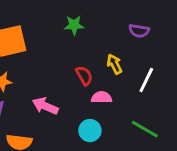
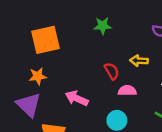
yellow arrow: (115, 64) -> (139, 61), turned -60

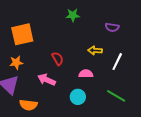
green star: (103, 26) -> (73, 15), moved
red semicircle: (112, 71) -> (58, 59), moved

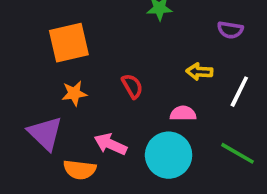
orange star: (16, 63) -> (74, 93), moved
pink arrow: (47, 80) -> (111, 144), moved
cyan circle: (78, 97) -> (169, 155), size x1.6

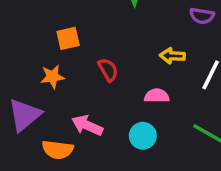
orange square: (69, 43) -> (68, 38), moved, size x0.6
purple triangle: (45, 133) -> (25, 115), turned 36
cyan circle: (169, 155) -> (143, 136), size x0.6

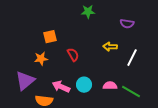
pink semicircle: (157, 96) -> (110, 86), moved
cyan circle: (143, 136) -> (84, 85), moved

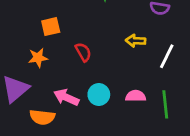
green line: (131, 92) -> (165, 104), turned 54

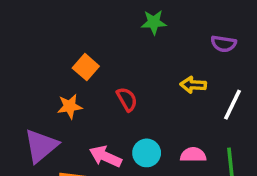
orange square: (51, 27) -> (86, 67), turned -36

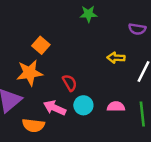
red semicircle: (127, 99) -> (70, 83), moved
orange star: (70, 106) -> (30, 73), size x1.5

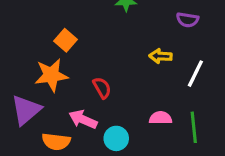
cyan circle: (83, 105) -> (116, 138), moved

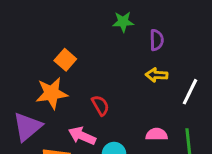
purple semicircle: (187, 20) -> (157, 40), moved, turned -100

